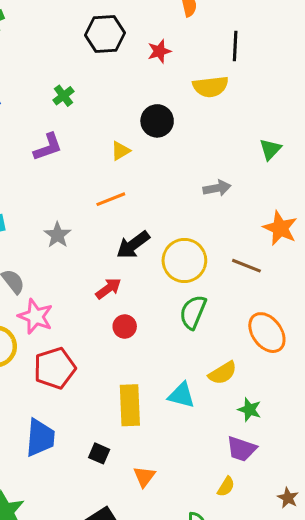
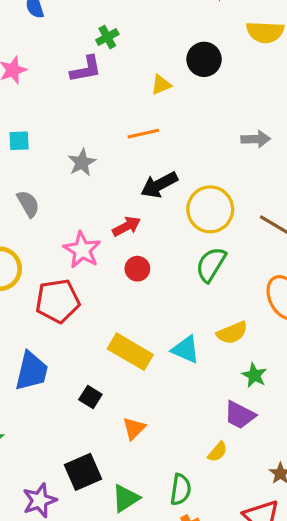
green cross: (63, 96) -> (107, 37), moved
pink star: (35, 316) -> (82, 250), moved
yellow rectangle: (130, 405) -> (130, 352), turned -66

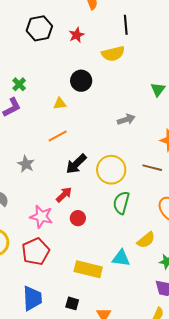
yellow triangle: (161, 85) -> (60, 103), turned 32

